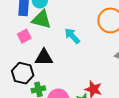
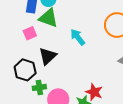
black triangle: (44, 57) -> (48, 56), turned -48

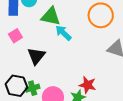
green triangle: (48, 18) -> (51, 16), moved
black hexagon: (25, 70) -> (16, 86), moved

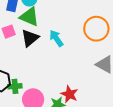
green triangle: (51, 16) -> (29, 17), moved
black triangle: (36, 56) -> (30, 38), moved

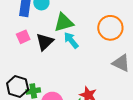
green triangle: (29, 17) -> (64, 22), moved, turned -35

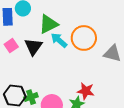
orange circle: (110, 28) -> (84, 38), moved

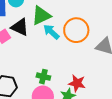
black triangle: (33, 47) -> (20, 27), moved, turned -42
green cross: (31, 97) -> (43, 77), moved, turned 32

